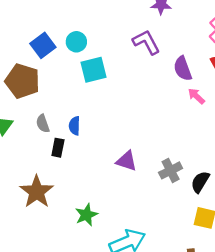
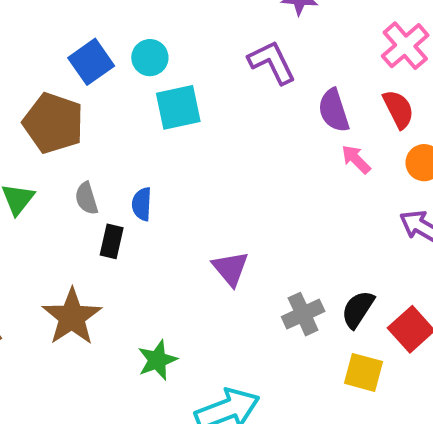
purple triangle: (126, 161) -> (230, 268), turned 30
gray cross: (171, 170) -> (303, 314), moved

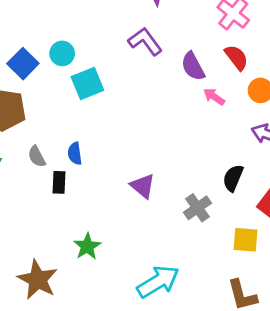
black semicircle: (358, 309) -> (233, 178), moved
brown star: (72, 317) -> (38, 280), moved
green star: (157, 360) -> (87, 246), moved

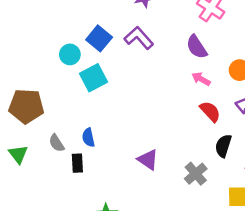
red semicircle: (236, 57) -> (210, 111), moved
blue square: (23, 64) -> (99, 38), moved
purple semicircle: (193, 66) -> (197, 47), moved

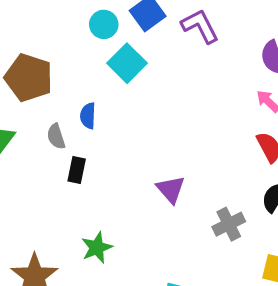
cyan square: (94, 78) -> (127, 63), turned -32
blue semicircle: (88, 138) -> (88, 116), moved

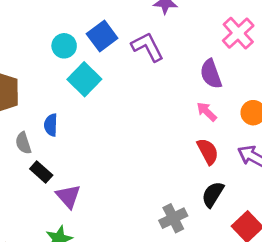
black rectangle: (77, 170) -> (41, 172), turned -60
purple triangle: (171, 189) -> (68, 196), moved

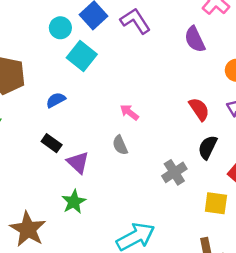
pink arrow: (207, 112) -> (129, 112), moved
blue semicircle: (51, 125) -> (56, 100), turned 66
gray semicircle: (23, 143) -> (120, 145), moved

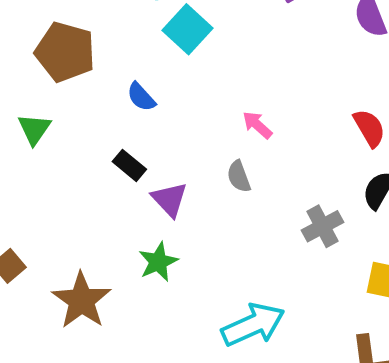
blue semicircle: (56, 100) -> (141, 97), turned -108

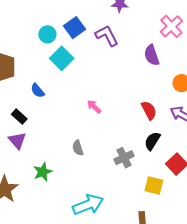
black rectangle: (129, 165) -> (19, 117), moved
gray semicircle: (239, 176) -> (78, 148), moved
purple triangle: (169, 199) -> (17, 140), moved

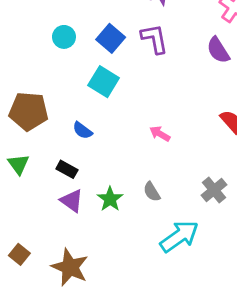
cyan circle: (47, 34) -> (64, 37), moved
purple L-shape: (107, 36) -> (154, 39), turned 30
green star: (43, 172) -> (110, 199), moved
cyan arrow: (88, 205) -> (179, 236), moved

